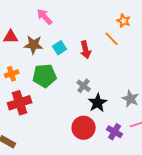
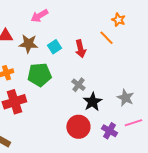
pink arrow: (45, 17) -> (39, 16), turned -78

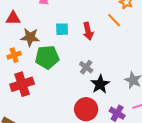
brown star: (28, 44) -> (30, 37), moved
cyan square: (54, 47) -> (62, 29), turned 32

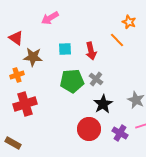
red triangle: (13, 18) -> (16, 38), turned 35
green pentagon: (47, 57) -> (72, 81), moved
gray cross: (86, 67) -> (96, 79), moved

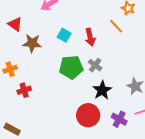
cyan square: (65, 49) -> (64, 35), turned 32
orange cross: (17, 75) -> (10, 69), moved
red cross: (25, 104) -> (24, 90), size x0.6

